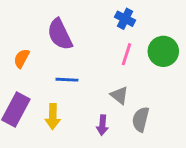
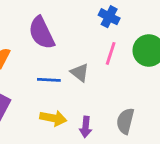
gray triangle: (119, 95) -> (80, 73), moved
yellow arrow: (53, 117) -> (53, 118), moved, turned -80

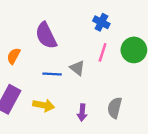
yellow arrow: (53, 118) -> (44, 105), moved

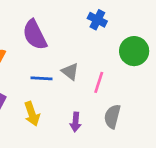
pink line: (103, 52) -> (99, 82), moved
yellow arrow: (44, 105) -> (32, 114), turned 60

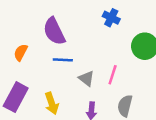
gray triangle: (70, 72) -> (86, 78), moved
blue line: (41, 78) -> (63, 60), moved

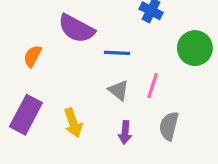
purple semicircle: (54, 31) -> (76, 29), turned -36
blue line: (63, 60) -> (117, 53), moved

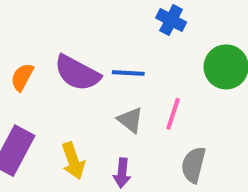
purple semicircle: (76, 29) -> (77, 73), moved
purple arrow: (125, 133) -> (122, 173), moved

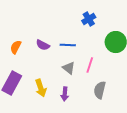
blue cross: (171, 20) -> (89, 19), turned 32
purple semicircle: (77, 73) -> (43, 45), size x0.6

